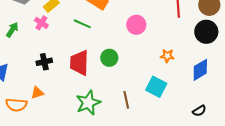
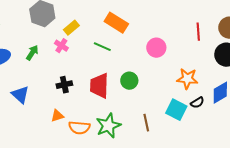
orange star: (167, 56) -> (187, 79), size x1.5
orange semicircle: (16, 105) -> (79, 128), moved
black semicircle: (199, 111) -> (197, 103), moved

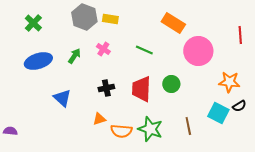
orange rectangle: (116, 23) -> (173, 23), moved
yellow rectangle: (71, 28) -> (110, 19), moved, turned 49
pink circle: (156, 48) -> (198, 51), size x1.5
green star: (108, 126) -> (150, 129), turned -30

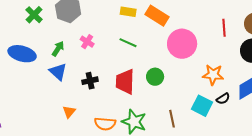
yellow rectangle: (110, 19) -> (128, 12), moved
green cross: (33, 23) -> (34, 15), moved
blue ellipse: (38, 61) -> (22, 54), turned 32
blue triangle: (62, 98) -> (58, 72), moved
orange triangle: (99, 119) -> (69, 112), moved, turned -32

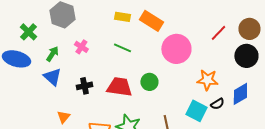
green cross: (34, 15) -> (28, 32), moved
red line: (224, 28) -> (218, 33), turned 48
red trapezoid: (125, 82) -> (119, 87), turned 96

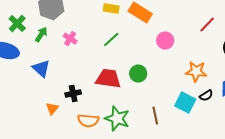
green line: (122, 48) -> (111, 40), turned -66
pink circle: (176, 49) -> (165, 41), size x0.6
green arrow: (52, 54) -> (41, 35), moved
black cross: (84, 86) -> (73, 94), moved

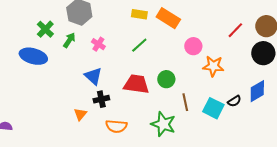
blue triangle: (41, 69) -> (93, 76), moved
orange star: (196, 72) -> (213, 66), moved
brown line: (155, 116) -> (185, 102), moved
green star: (117, 119) -> (163, 124), moved

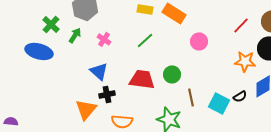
orange star: (213, 66) -> (245, 61), moved
orange triangle: (80, 114) -> (86, 109), size x1.6

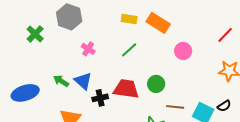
green arrow: (75, 35) -> (61, 81), moved, turned -91
blue ellipse: (39, 51) -> (25, 93), moved, turned -32
black cross: (107, 94) -> (100, 98), moved
brown line: (191, 97) -> (175, 107), turned -72

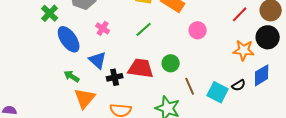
green arrow: (61, 81) -> (72, 76), moved
blue ellipse: (25, 93) -> (69, 39), moved, turned 72
brown line: (175, 107) -> (190, 86), turned 60

